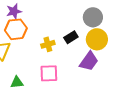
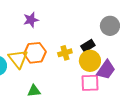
orange hexagon: (16, 29) -> (35, 53), moved
yellow circle: (97, 39) -> (90, 61), moved
pink square: (49, 73) -> (90, 83), moved

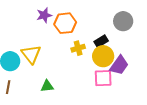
orange hexagon: (35, 53) -> (65, 23), moved

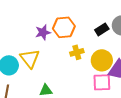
purple star: (44, 15) -> (43, 32), moved
black rectangle: (101, 41) -> (102, 29), moved

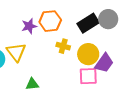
black rectangle: (102, 29) -> (88, 23), size x1.5
yellow cross: (77, 52) -> (63, 46), turned 32

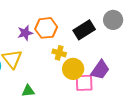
gray circle: (108, 19) -> (113, 20), moved
yellow circle: (88, 54) -> (73, 69), moved

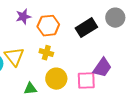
purple star: (25, 33) -> (23, 17), moved
yellow cross: (59, 53) -> (46, 53), moved
yellow circle: (73, 69) -> (56, 79), moved

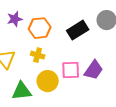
pink square: (86, 81) -> (71, 70), moved
green triangle: (30, 89) -> (22, 91), size x1.5

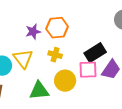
purple star: (15, 19) -> (33, 32), moved
black rectangle: (78, 30) -> (95, 53), moved

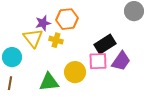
yellow cross: (55, 55) -> (56, 40), moved
yellow triangle: (23, 59) -> (33, 38), moved

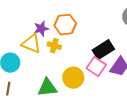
yellow triangle: (33, 38) -> (31, 44), turned -30
pink square: (98, 61) -> (96, 67), turned 36

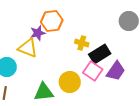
orange hexagon: (65, 25) -> (52, 21), moved
yellow cross: (54, 46) -> (82, 43), moved

